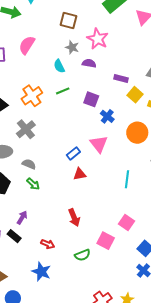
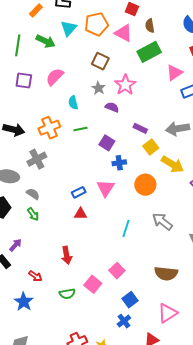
cyan semicircle: (59, 66) -> (73, 103), moved
blue cross: (107, 116) -> (119, 163), turned 32

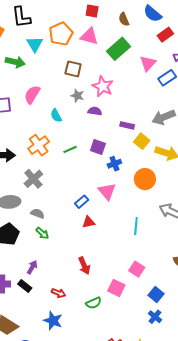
brown semicircle: (150, 26) -> (124, 19), moved
green line: (81, 129) -> (70, 149), moved

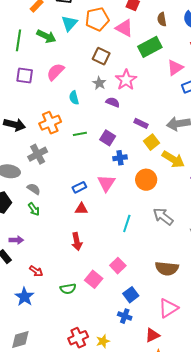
red arrow: (84, 266) -> (77, 242), moved
purple arrow: (32, 267) -> (16, 240), turned 48
blue cross: (155, 317) -> (125, 316), turned -32

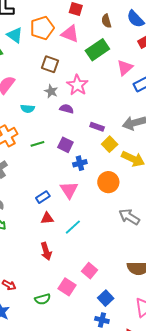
cyan triangle: (69, 23) -> (15, 35), turned -30
cyan semicircle: (74, 98) -> (28, 109), turned -64
cyan line: (127, 223) -> (73, 227), moved, turned 36

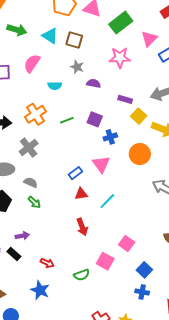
cyan triangle: (15, 35) -> (50, 36), moved
pink star: (77, 85) -> (120, 58), moved, turned -30

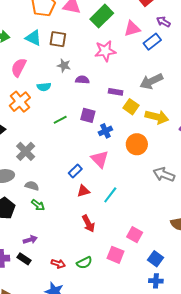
pink triangle: (149, 39) -> (132, 29), turned 36
orange cross: (36, 114) -> (20, 102), moved
green semicircle: (82, 275) -> (84, 263), moved

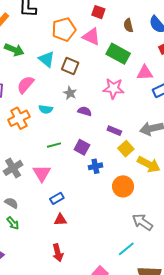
green rectangle: (102, 16) -> (118, 54), turned 60
pink triangle: (100, 159) -> (42, 173), moved
cyan line: (110, 195) -> (126, 249), moved

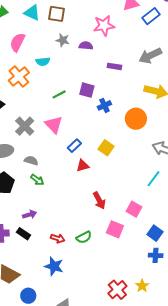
purple semicircle: (85, 111) -> (86, 46), moved
yellow square: (126, 149) -> (106, 148), moved
red arrow: (58, 253) -> (99, 200), moved

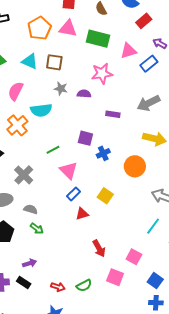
cyan semicircle: (43, 62) -> (41, 110), size x1.5
green line: (59, 94) -> (53, 150), moved
pink triangle: (54, 125) -> (69, 170), moved

